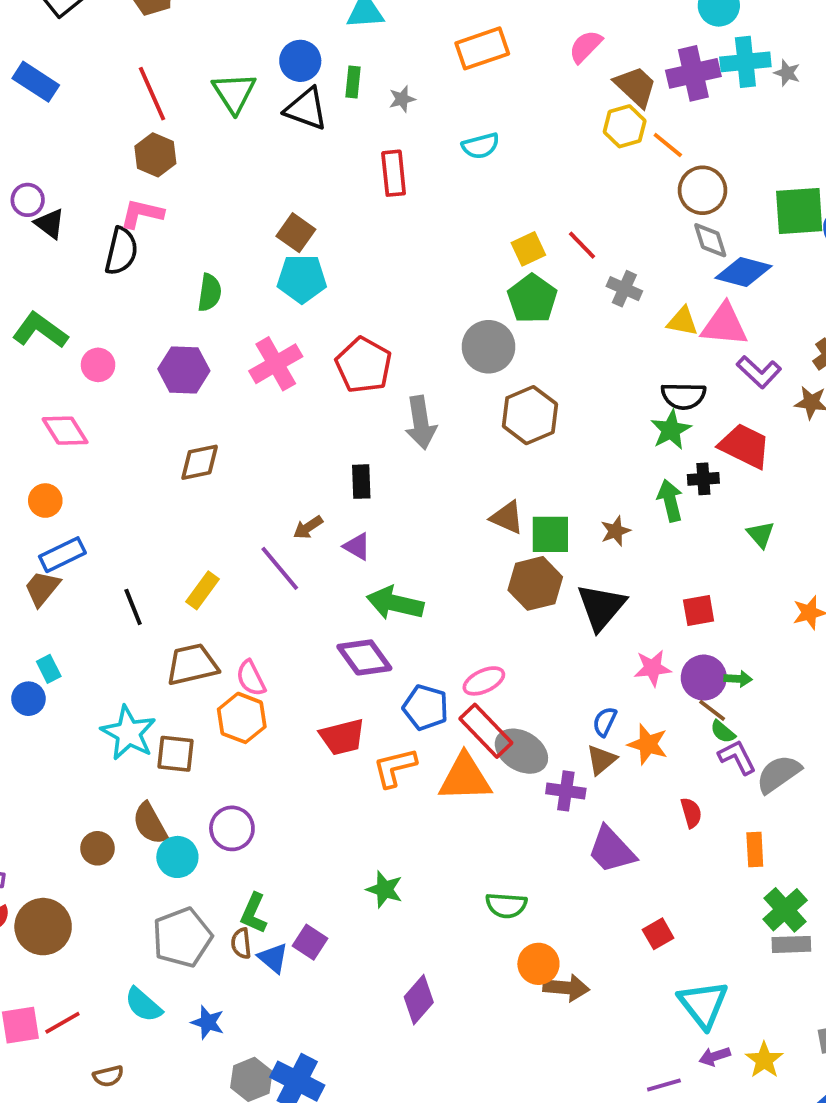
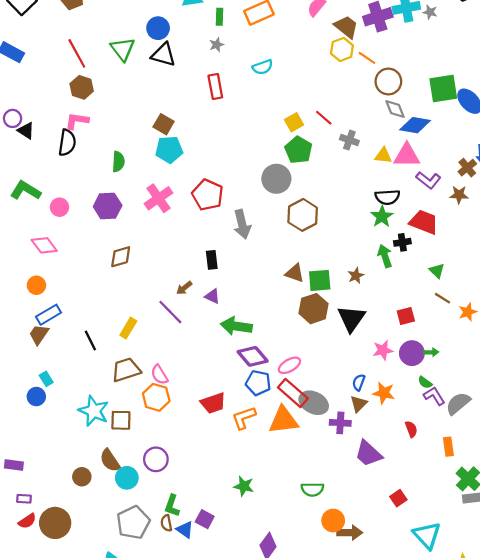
green rectangle: (353, 82) -> (220, 17), moved
purple diamond: (364, 657) -> (253, 356), moved
brown line: (712, 710) -> (442, 298), moved

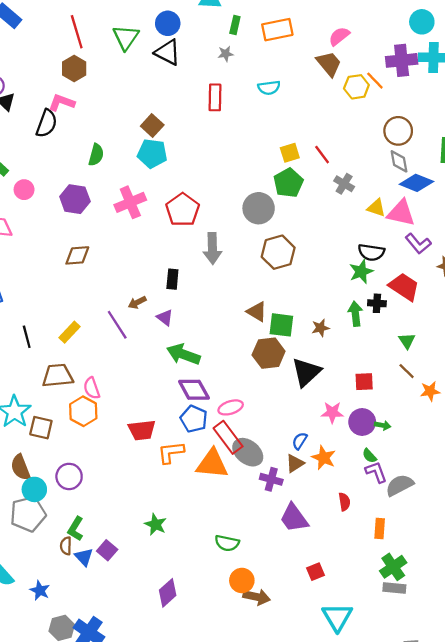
brown trapezoid: (346, 27) -> (329, 64), moved
orange line: (367, 58) -> (375, 81), moved
gray pentagon: (133, 522) -> (28, 514), moved

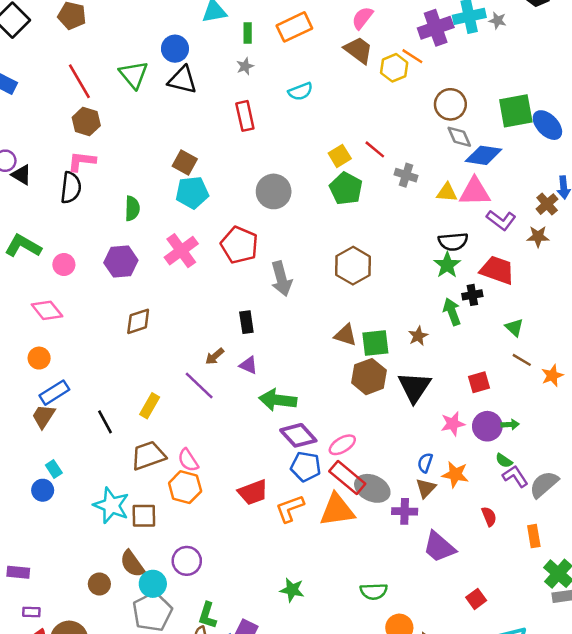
gray circle: (259, 208) -> (274, 191), moved

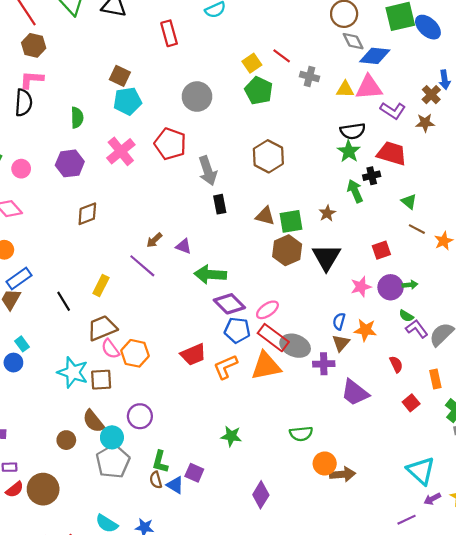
black rectangle: (246, 322) -> (220, 204), moved
pink semicircle: (188, 460) -> (110, 349), moved
red square: (476, 599) -> (411, 403), moved

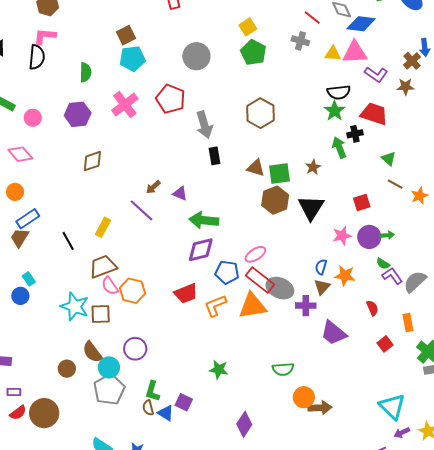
red line: (282, 56) -> (312, 18), moved
brown square: (120, 76) -> (126, 35), turned 36
purple diamond: (229, 304) -> (201, 250), moved, turned -60

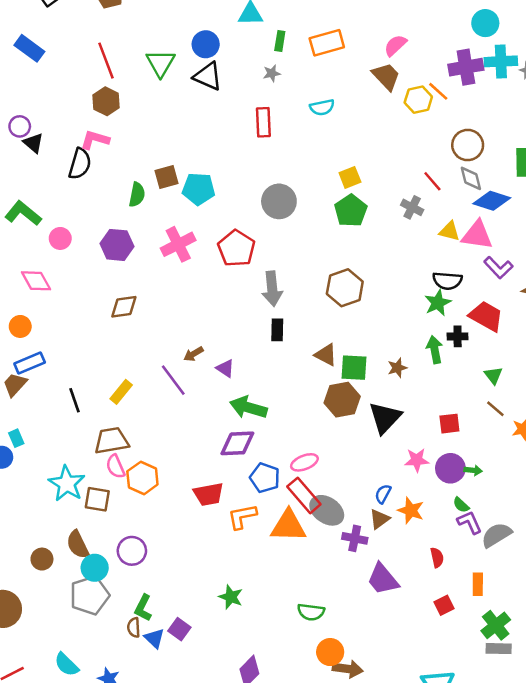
brown square: (126, 35) -> (167, 177), moved

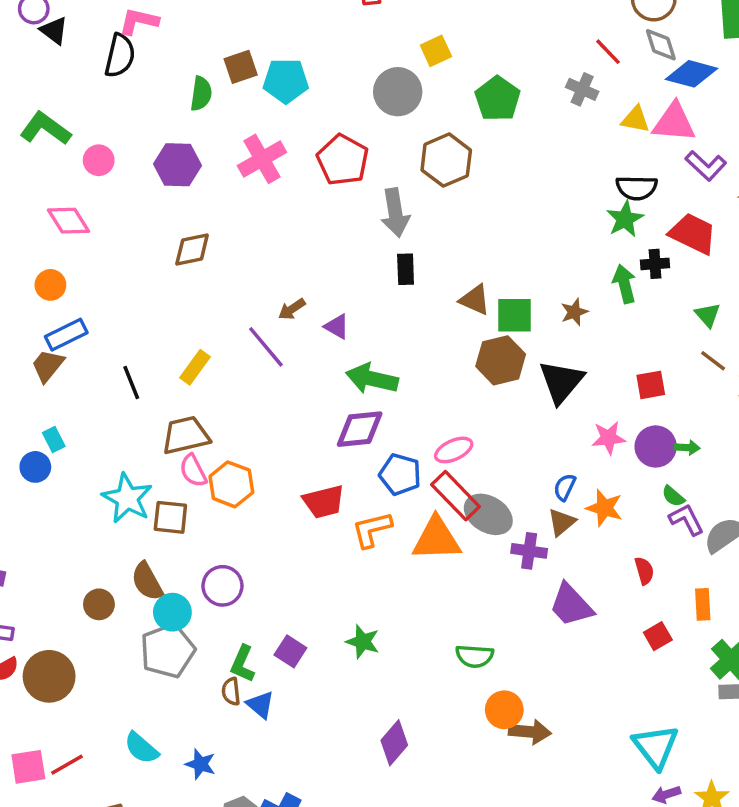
yellow square: (350, 177) -> (436, 51), moved
brown hexagon: (345, 288) -> (446, 160), moved
purple square: (179, 629) -> (290, 651), moved

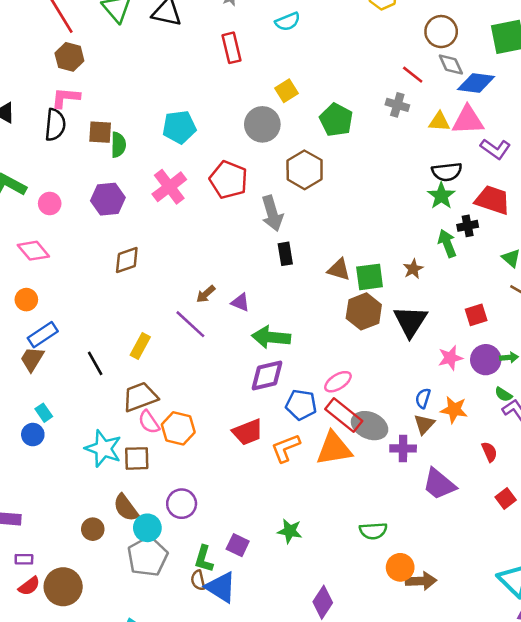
brown square: (241, 67) -> (100, 132), moved, turned 30
blue triangle: (260, 705) -> (221, 587), size x1.5

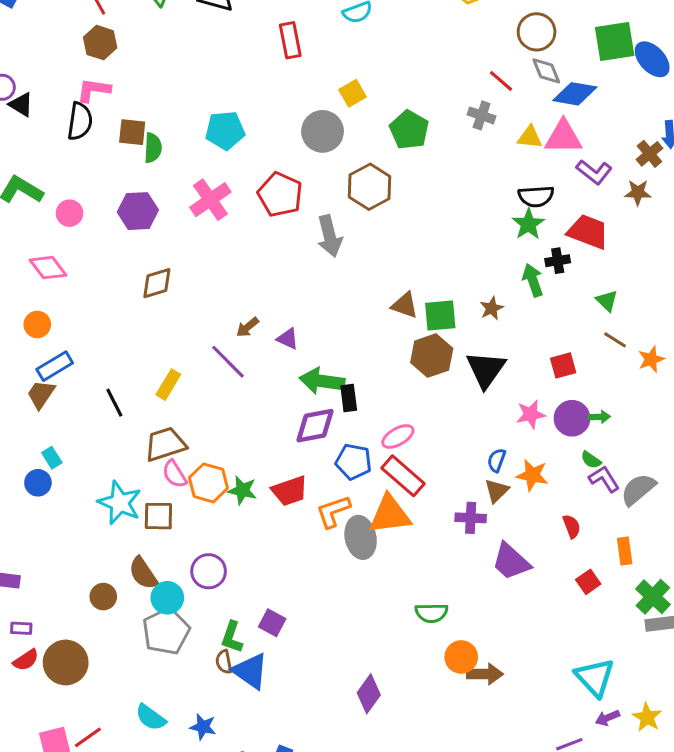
black rectangle: (285, 254) -> (349, 398), moved
gray ellipse: (370, 426) -> (361, 537), moved, turned 52
green star: (290, 531) -> (242, 490), moved

